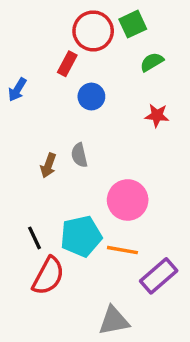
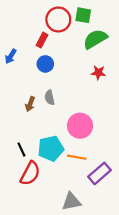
green square: (133, 24) -> (83, 15), turned 35
green semicircle: (152, 62) -> (95, 39), size x1.6
blue circle: (91, 97) -> (45, 64), moved

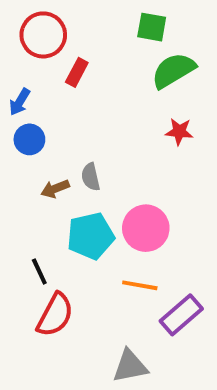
red circle: (58, 20) -> (43, 35), moved
blue circle: (45, 64) -> (29, 139), moved
brown arrow: (30, 104) -> (55, 189), turned 48
cyan pentagon: (51, 148) -> (91, 236), moved

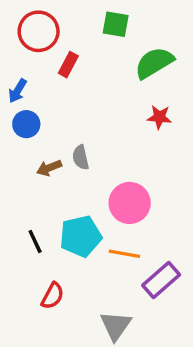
green square: (152, 27) -> (116, 24), moved
cyan pentagon: (91, 236) -> (81, 236), moved
red semicircle: (55, 315) -> (53, 296), moved, size x0.7
gray triangle: (130, 366) -> (116, 326), turned -44

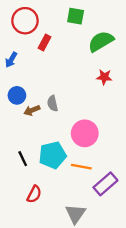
blue circle: (26, 124) -> (17, 95), moved

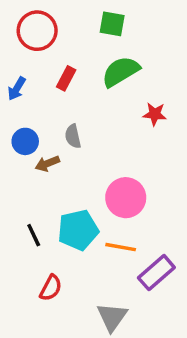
green semicircle: (101, 41) -> (121, 72), moved
red rectangle: (45, 43) -> (66, 78), moved
gray semicircle: (53, 103) -> (73, 136), moved

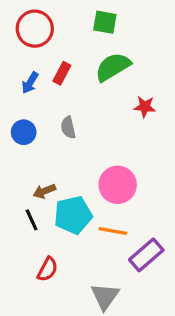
blue arrow: (17, 89) -> (30, 83), moved
brown arrow: (47, 164) -> (44, 191), moved

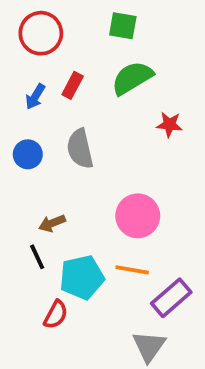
gray semicircle: (68, 127) -> (80, 149), size x1.5
cyan pentagon: (73, 215) -> (82, 277), moved
gray triangle: (105, 296) -> (149, 346), moved

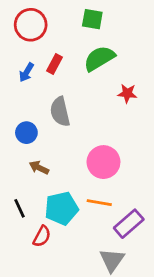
blue circle: (28, 154) -> (26, 133), moved
brown arrow: (52, 223) -> (39, 168), turned 48
black line: (37, 257) -> (19, 208), moved

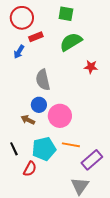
red rectangle: (54, 64) -> (36, 37), moved, turned 40
blue circle: (26, 133) -> (39, 105), moved
pink circle: (103, 162) -> (60, 116), moved

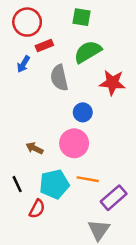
red star: (91, 67) -> (112, 83), size x1.5
gray semicircle: (43, 80) -> (59, 78), moved
blue circle: (39, 105) -> (83, 112), moved

